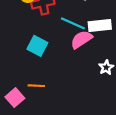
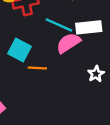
orange line: (36, 86) -> (37, 68), moved

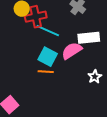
cyan line: (59, 25) -> (48, 31), moved
cyan square: (19, 50) -> (48, 57), moved

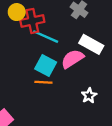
white rectangle: (89, 38) -> (91, 44), turned 35
white star: (95, 77) -> (89, 96), moved

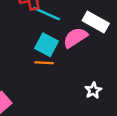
white star: (89, 96) -> (93, 90), moved

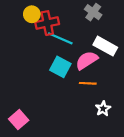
orange line: (44, 63) -> (88, 83), moved

